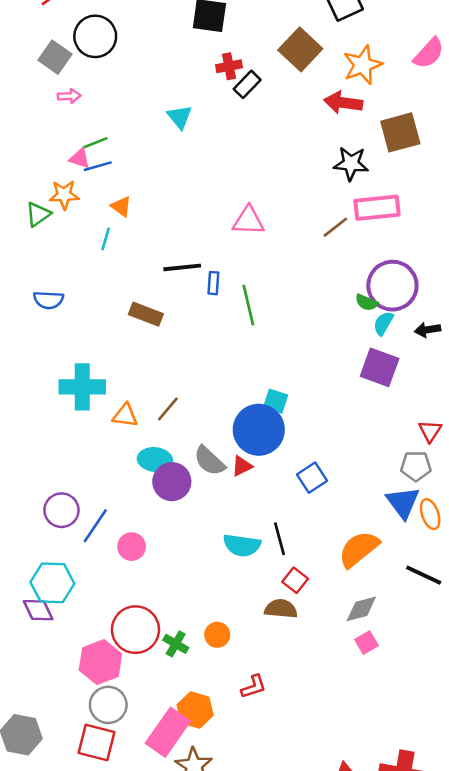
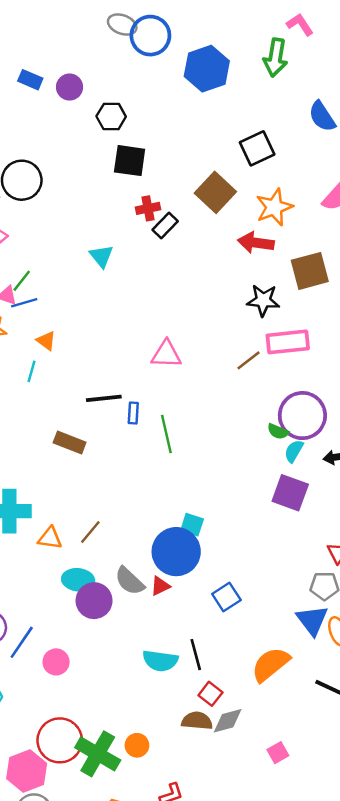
green line: (95, 143) -> (22, 281), turned -30
gray diamond: (361, 609) -> (228, 721), moved
green cross: (176, 644) -> (98, 754), size x1.8

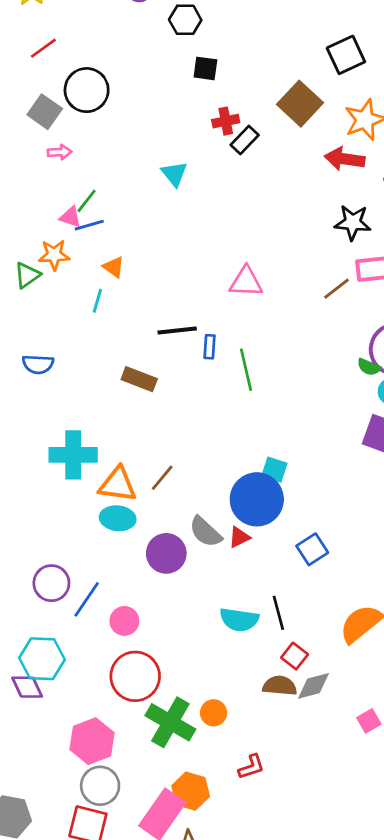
black square: (130, 161) -> (205, 68), size x0.7
orange triangle: (50, 538) -> (118, 485), size x1.4
cyan ellipse: (78, 580) -> (118, 518), moved
red circle: (60, 740) -> (135, 676), moved

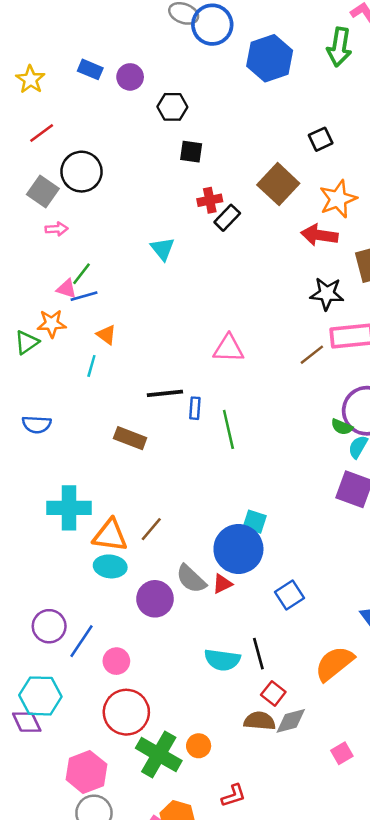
black square: (346, 55) -> (321, 139), size x0.7

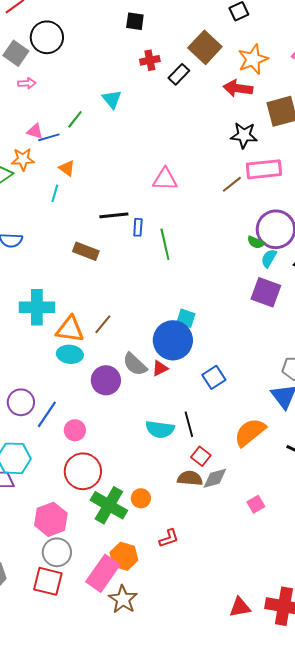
black rectangle: (227, 218) -> (179, 74), moved
green line: (81, 274) -> (75, 119), moved

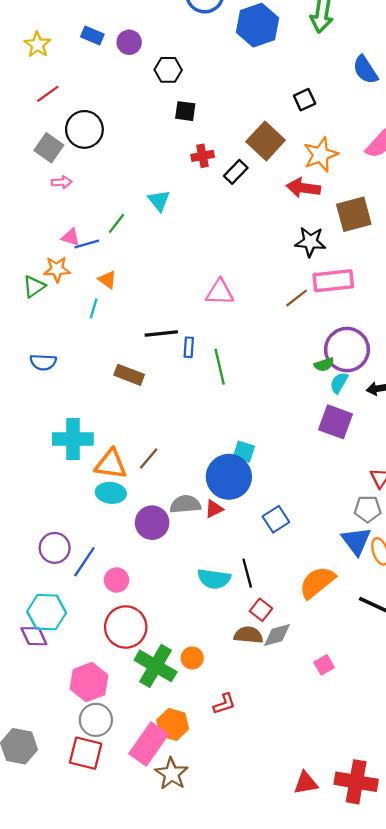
green semicircle: (256, 242) -> (324, 364), turned -42
gray semicircle: (135, 364) -> (185, 504), turned 132

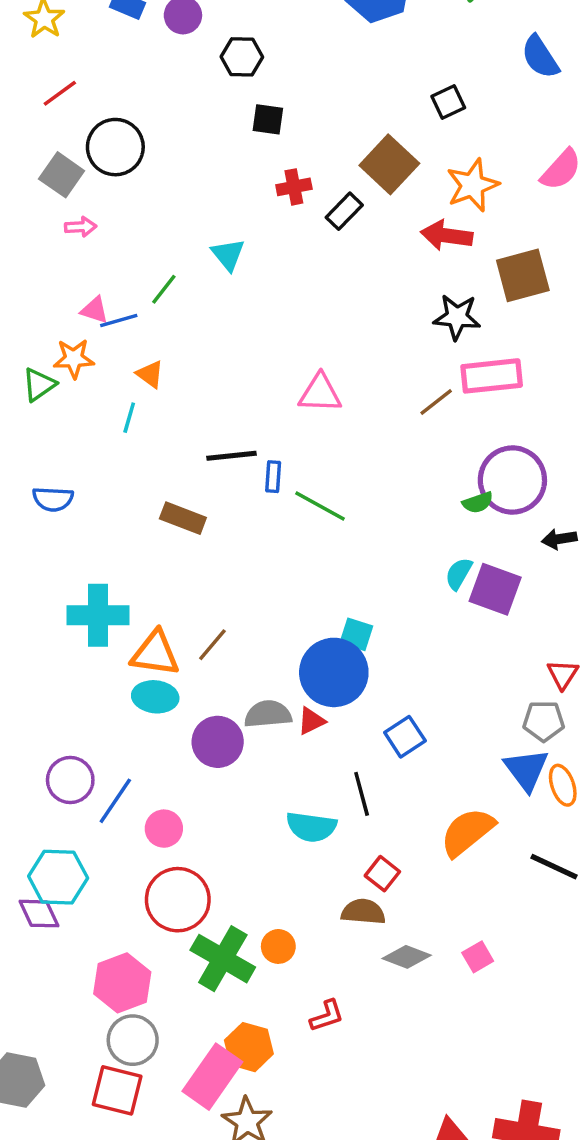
green line: (220, 367) -> (320, 506), turned -48
cyan semicircle: (339, 383) -> (459, 574), moved
black line: (247, 573) -> (362, 794), moved
gray diamond: (277, 635) -> (407, 957), moved, turned 36

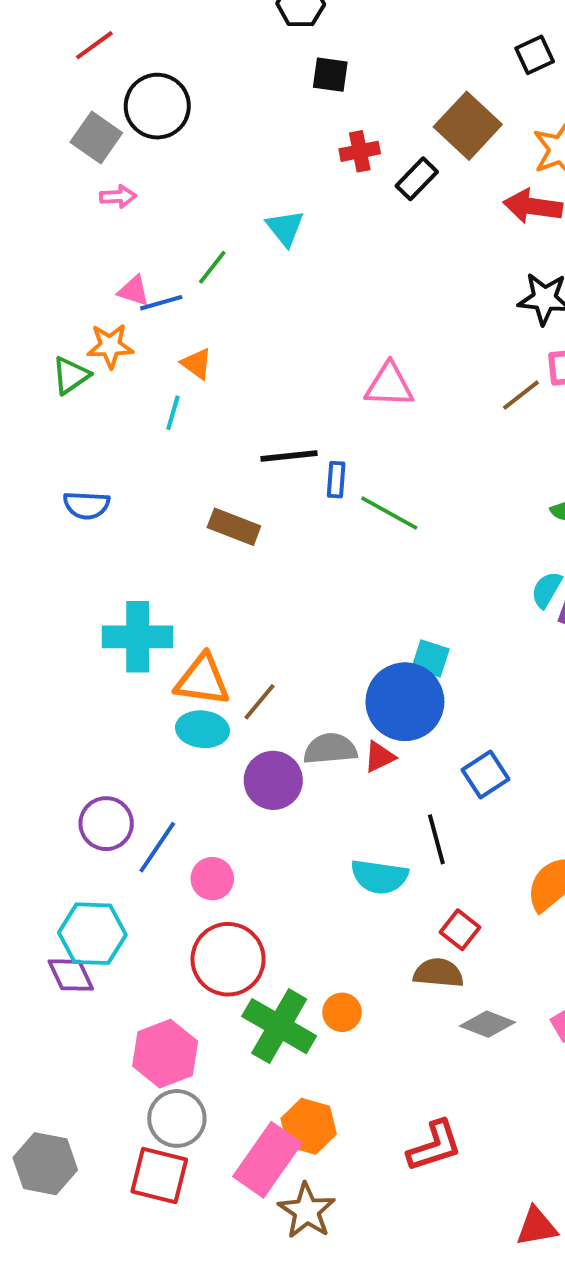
brown line: (212, 645) -> (259, 702), moved
red L-shape: (327, 1016) -> (434, 1146), moved, size x1.4

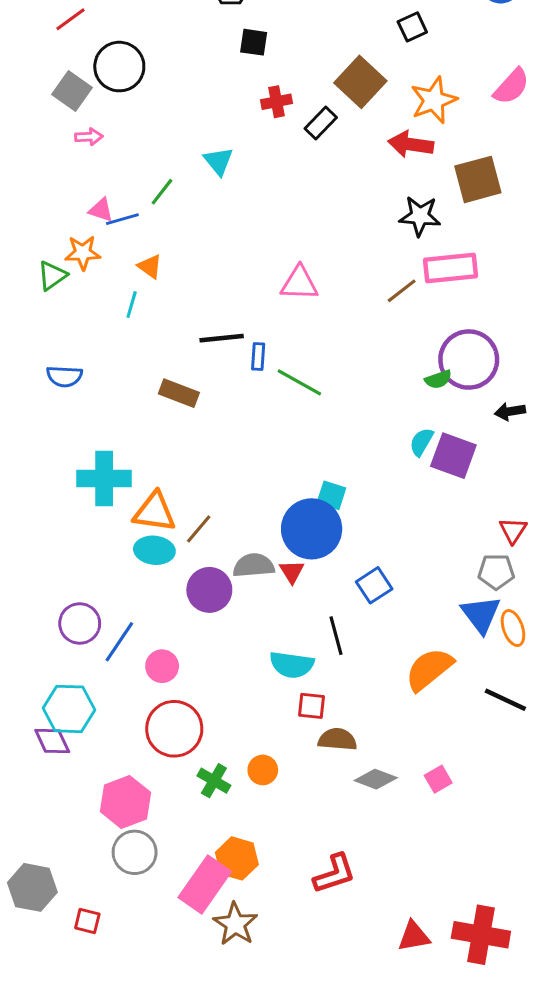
red triangle: (379, 757) -> (292, 572), turned -36
red square: (460, 930) -> (312, 706), moved, turned -32
green cross: (279, 1026) -> (214, 781), size x0.6
red square: (159, 1175) -> (87, 921), moved, size x0.6

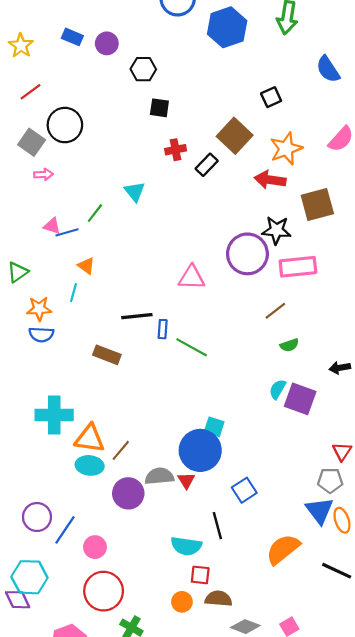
orange star: (83, 253) -> (39, 309), moved
brown line: (402, 291) -> (275, 311), moved
purple circle: (469, 360) -> (247, 254), moved
blue semicircle: (64, 376) -> (41, 334), moved
orange circle: (263, 770) -> (182, 602), moved

